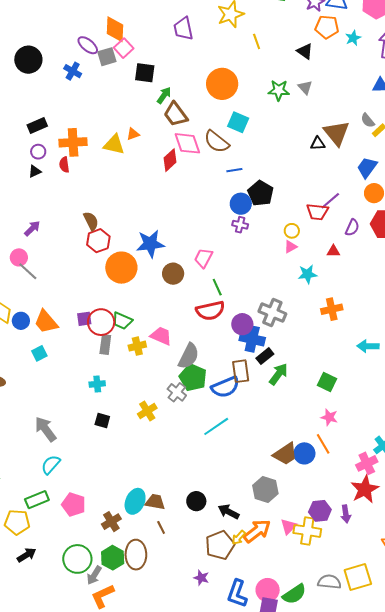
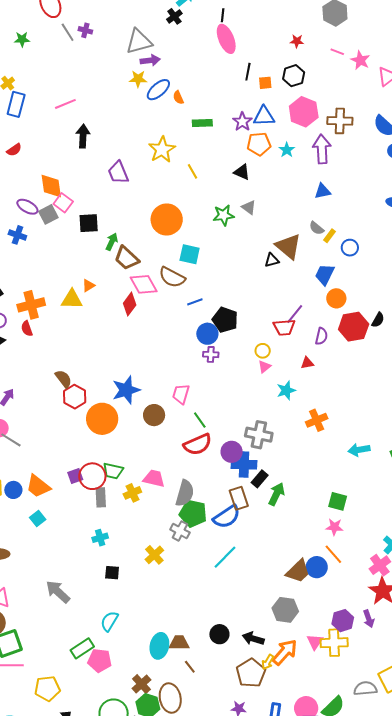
green square: (327, 382) -> (338, 501), moved
cyan semicircle: (51, 465) -> (109, 621), moved
green rectangle: (37, 500) -> (82, 648), moved
brown cross: (111, 522) -> (141, 684), moved

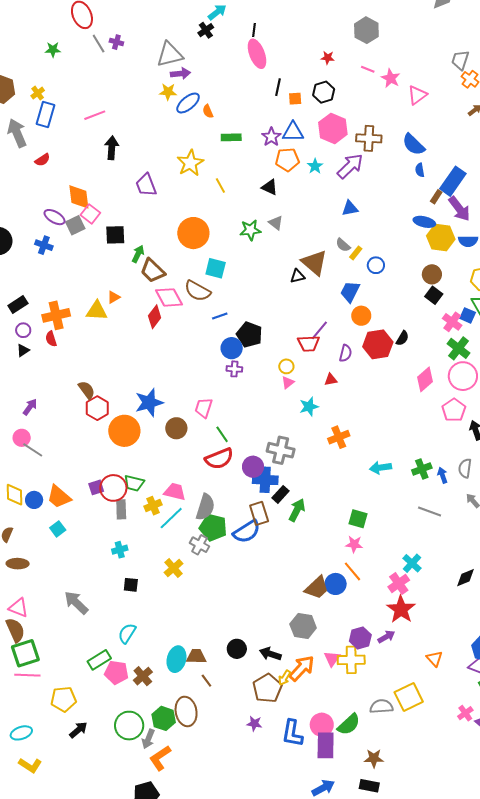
purple arrow: (322, 149) -> (350, 166), turned 48
cyan line: (225, 557) -> (171, 518), moved
purple arrow: (369, 619) -> (386, 637), turned -102
brown cross: (141, 684) -> (143, 676), moved

